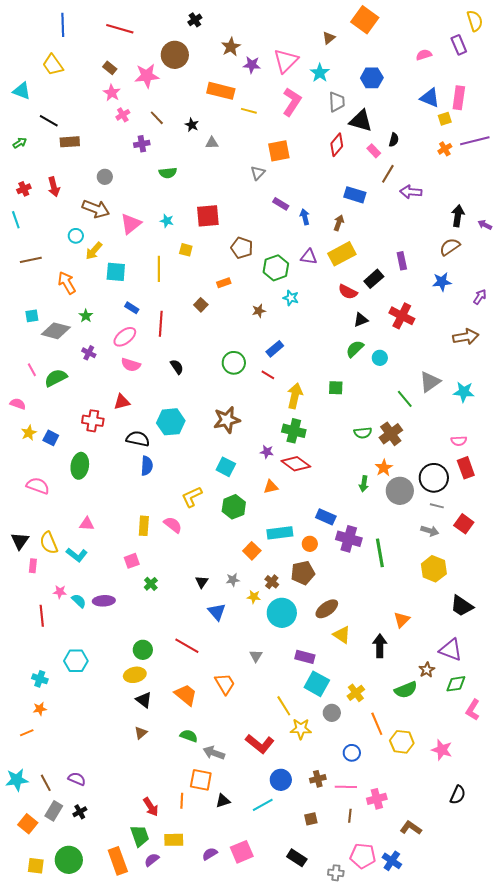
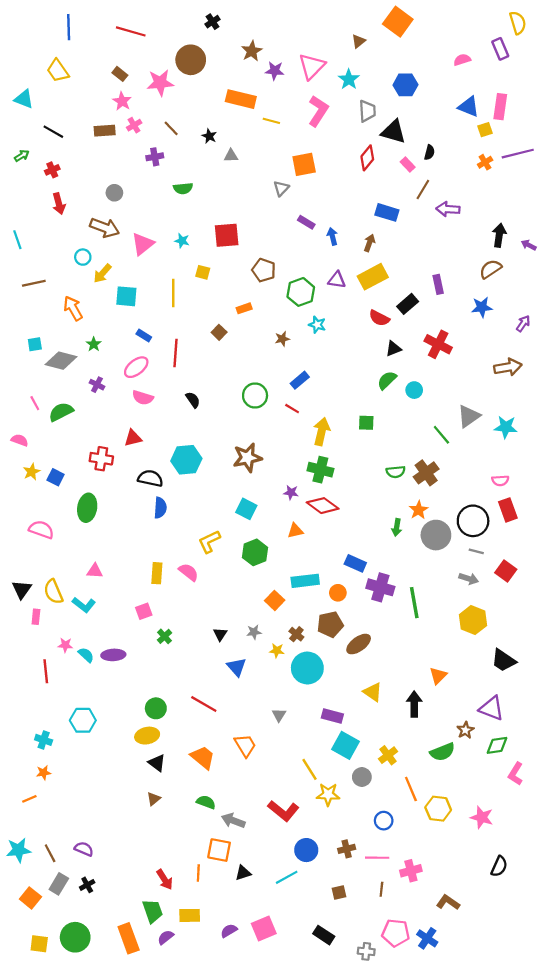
brown rectangle: (70, 142) -> (105, 131), moved
red cross: (24, 189) -> (52, 170), moved
brown ellipse: (327, 609) -> (359, 644), moved

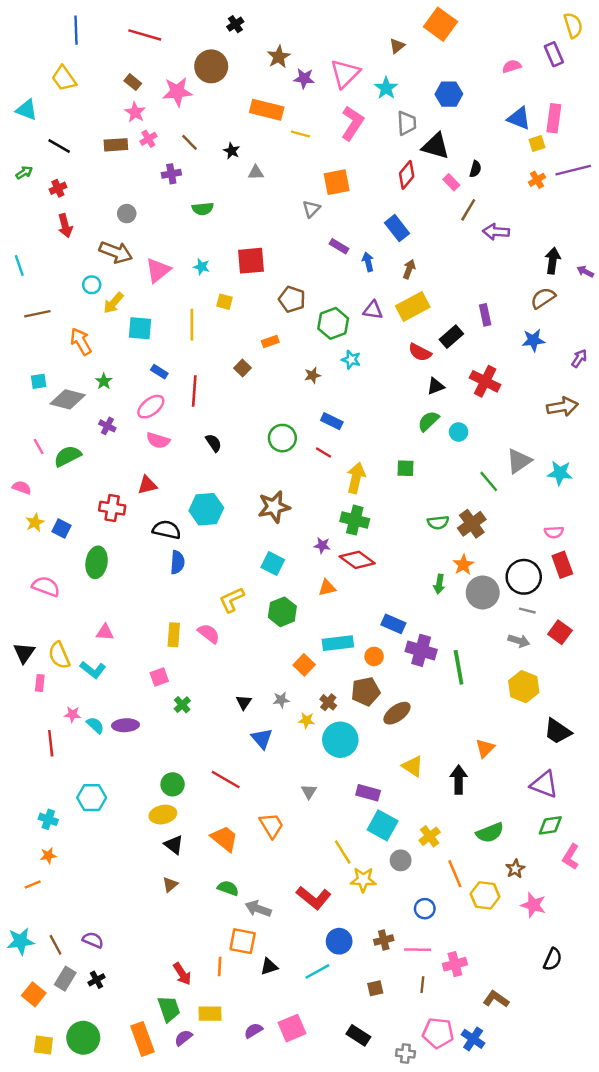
blue rectangle: (387, 212) -> (397, 228), moved, turned 35
blue rectangle: (300, 380) -> (332, 421), turned 66
brown star: (465, 730) -> (515, 869), moved

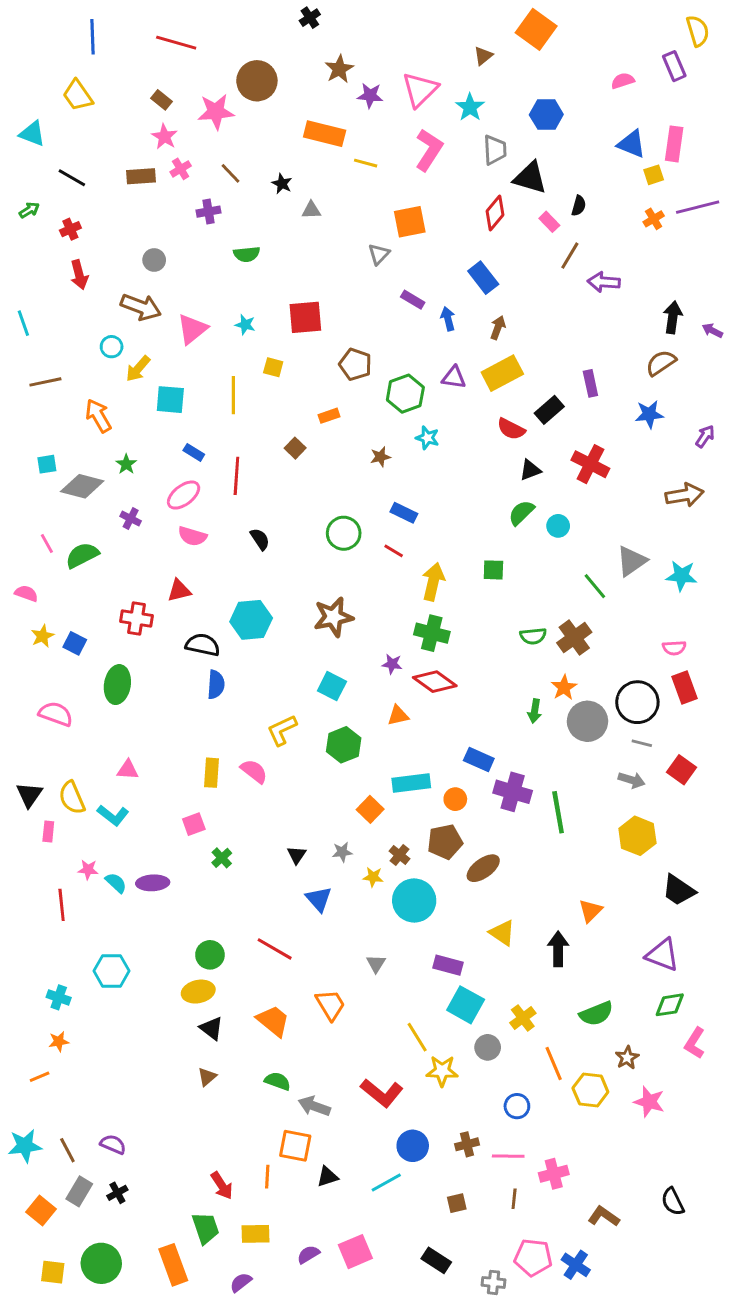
black cross: (235, 24) -> (310, 18), moved
black semicircle: (553, 959) -> (673, 1202), moved, turned 130
purple semicircle: (183, 1038) -> (241, 1282), moved

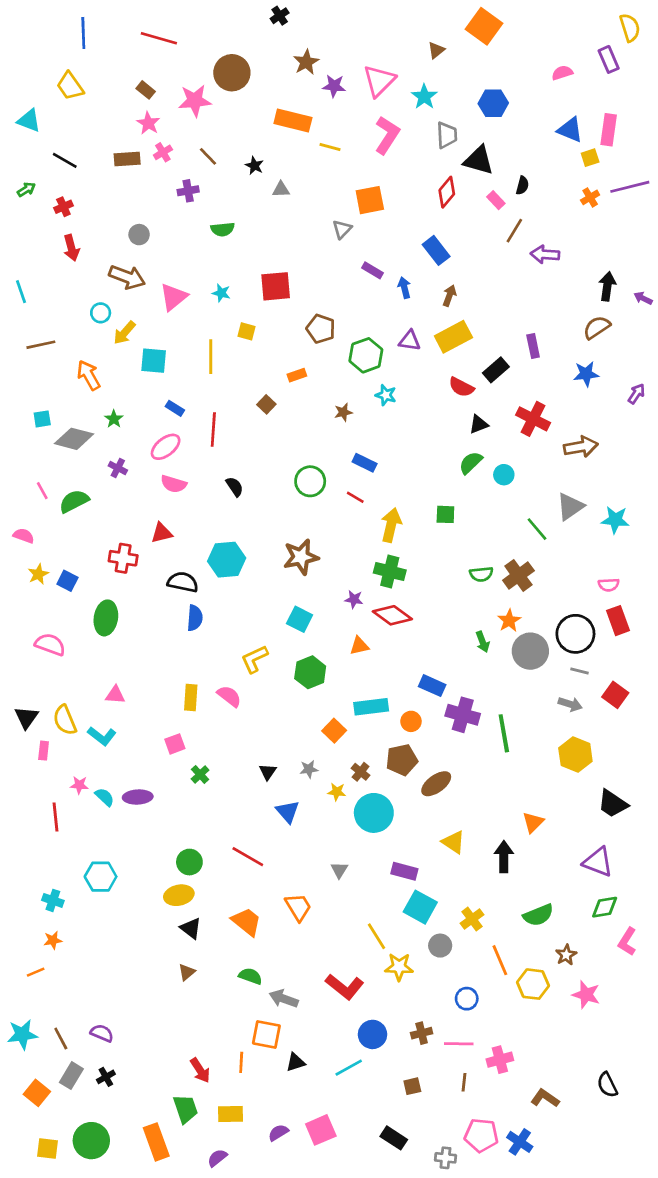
brown arrow: (684, 495) -> (581, 447), moved
green arrow: (535, 711) -> (483, 642), turned -30

